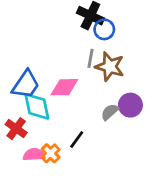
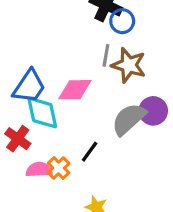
gray semicircle: (110, 112) -> (129, 119), size x1.6

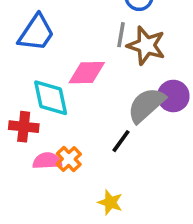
blue trapezoid: (29, 86) -> (36, 33), moved
red cross: (18, 139) -> (24, 127), turned -30
black line: (90, 152) -> (121, 141), moved

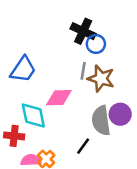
gray semicircle: (146, 105) -> (101, 121), turned -56

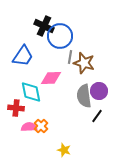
black cross: (83, 31) -> (44, 26), moved
blue circle: (96, 44) -> (60, 36), moved, size x1.6
black line: (83, 146) -> (97, 116), moved

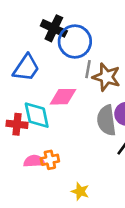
red cross: (16, 108) -> (17, 124), moved
orange cross: (41, 126) -> (50, 160), turned 32

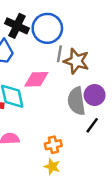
black cross: (54, 28) -> (17, 26), moved
orange cross: (50, 160) -> (53, 145), moved

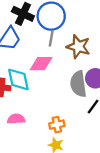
gray line: (59, 54) -> (51, 39), moved

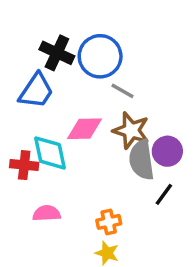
gray line: (51, 39) -> (123, 91), moved, turned -70
brown star: (78, 47) -> (131, 130), moved

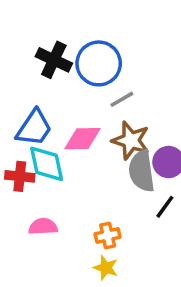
blue trapezoid: (36, 91) -> (34, 128), moved
gray line: (123, 91) -> (122, 99), turned -60

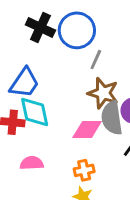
gray line: (122, 99) -> (96, 60), turned -36
pink diamond: (82, 139) -> (87, 130), moved

